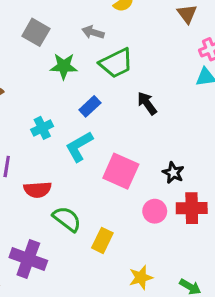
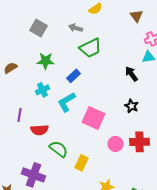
green star: (64, 66) -> (45, 61), moved
black arrow: (147, 103) -> (131, 74), moved
black star: (173, 173) -> (131, 106), moved

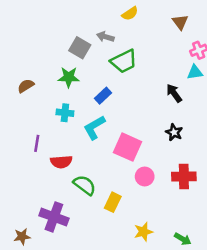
gray square: (38, 28) -> (80, 48), moved
cyan cross: (42, 90) -> (65, 113), turned 32
pink circle: (115, 144) -> (145, 177), moved

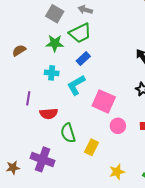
gray square: (80, 48) -> (55, 14), moved
green trapezoid: (124, 61) -> (80, 33), moved
green semicircle: (85, 185) -> (68, 133), turned -144
brown star: (22, 237) -> (13, 168), moved

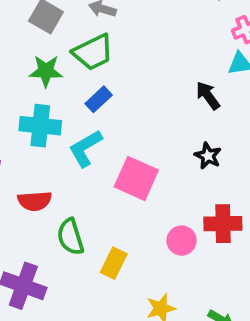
cyan cross: (52, 73) -> (40, 126), size x1.5
pink circle: (118, 126) -> (182, 241), moved

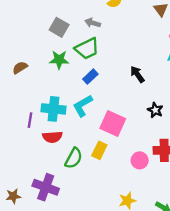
black arrow: (208, 96) -> (137, 74), moved
cyan cross: (40, 126) -> (53, 109), moved
green semicircle: (70, 237) -> (74, 158), turned -135
yellow rectangle: (114, 263) -> (99, 150), moved

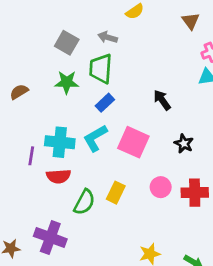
green trapezoid: (87, 49) -> (101, 69), turned 120
pink square: (113, 123) -> (133, 142), moved
pink circle: (140, 160) -> (161, 187), moved

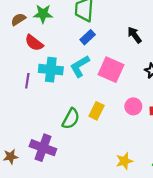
green star: (67, 82) -> (43, 14), moved
brown semicircle: (19, 92) -> (18, 19), moved
red semicircle: (58, 176) -> (34, 43), moved, turned 42

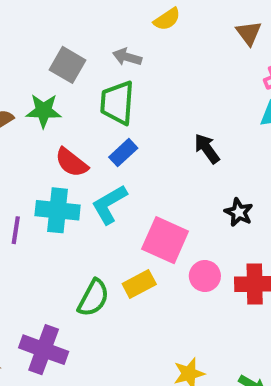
red semicircle: (34, 43) -> (71, 162), moved
pink square: (111, 70) -> (165, 240), moved
yellow rectangle: (97, 111) -> (139, 284), turned 36

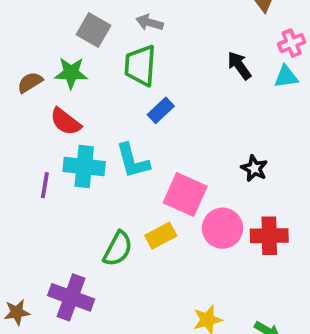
black arrow: (207, 149) -> (239, 66), moved
blue rectangle: (123, 153) -> (161, 110), moved
red semicircle: (71, 162) -> (65, 122), moved
cyan L-shape: (109, 204) -> (133, 161), turned -75
pink circle: (205, 276) -> (222, 228), size x1.4

